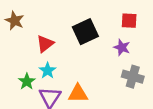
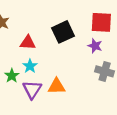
red square: (129, 21) -> (101, 22), size x1.5
red triangle: (45, 44) -> (28, 43), turned 42

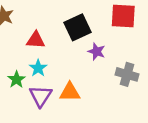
purple star: (95, 46) -> (97, 52), moved

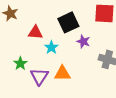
cyan star: (38, 68) -> (51, 47), moved

